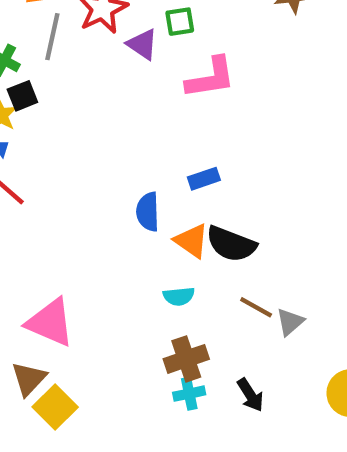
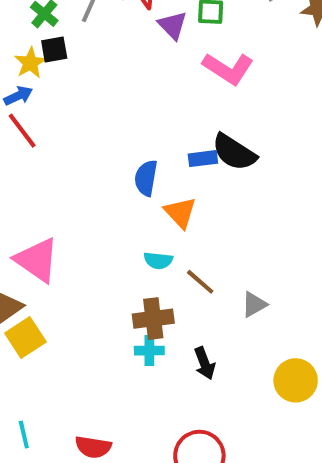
pink L-shape: (211, 78) -> (228, 68), turned 30
black semicircle: (231, 244) -> (234, 152), moved
brown line: (256, 307) -> (200, 282), moved

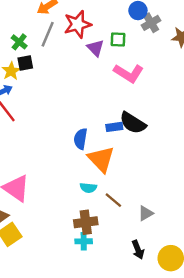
orange triangle: (180, 213) -> (101, 159), size x1.4
black arrow: (205, 363) -> (138, 250), moved

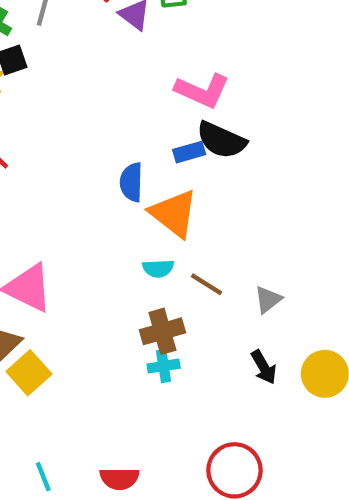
pink L-shape: (129, 73) -> (202, 91), moved

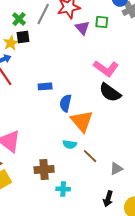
blue rectangle: (189, 152) -> (45, 86), moved
brown cross: (162, 331) -> (44, 170), moved
black arrow: (264, 367) -> (108, 199), turned 35

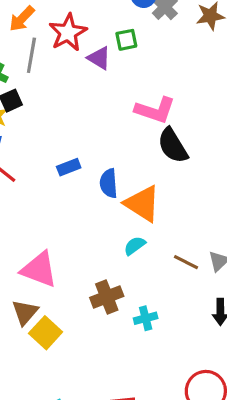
black semicircle: (110, 92) -> (173, 146), turned 40
cyan semicircle: (70, 144) -> (135, 246), turned 152
brown line: (90, 156) -> (186, 262), moved

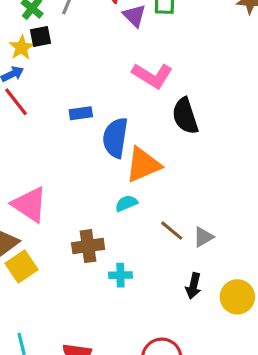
pink L-shape: (155, 110) -> (152, 76), moved
blue semicircle: (109, 183) -> (115, 138), size x1.4
orange triangle: (142, 204) -> (143, 165), turned 51

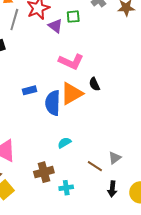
black semicircle: (185, 116) -> (94, 84), size x0.6
orange triangle: (143, 165) -> (72, 94), moved
brown line: (172, 231) -> (95, 166), moved

